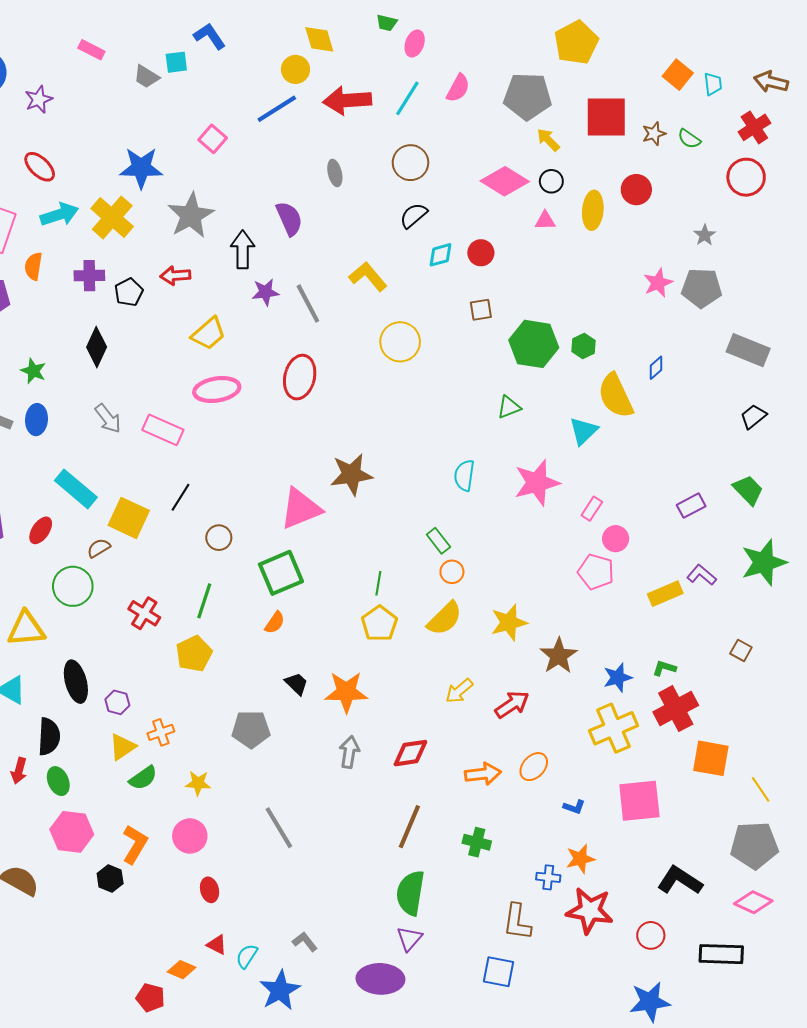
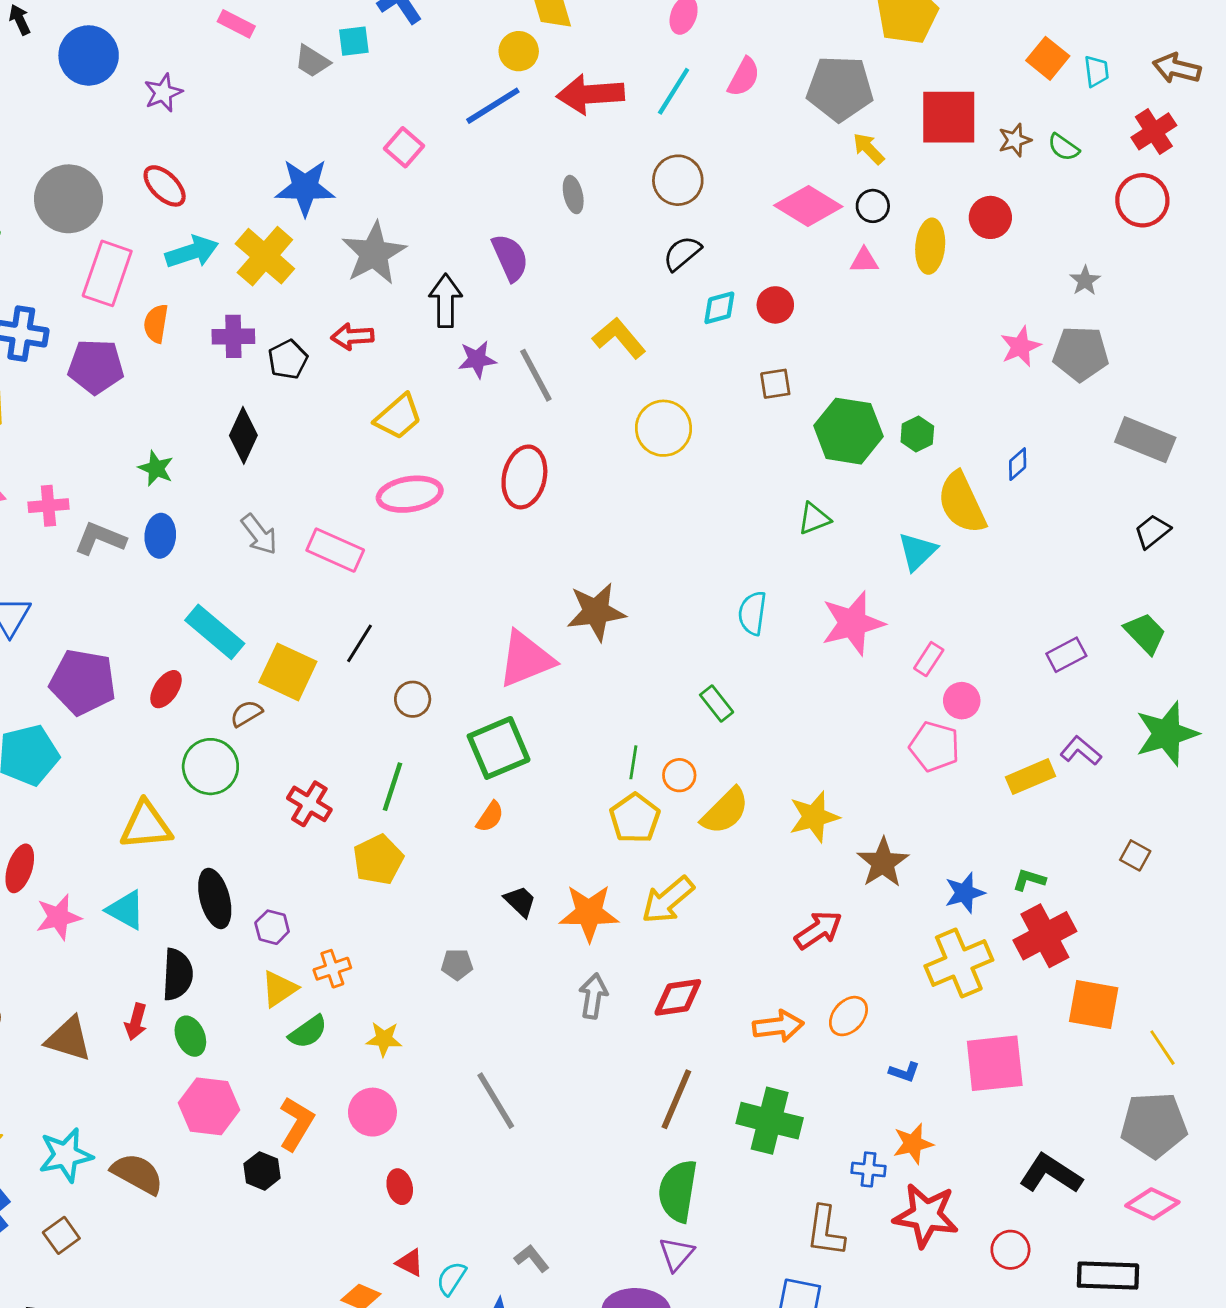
orange circle: (452, 572) -> (679, 775), moved
yellow arrow: (459, 691) -> (668, 900), moved, size x1.4
gray pentagon: (251, 729) -> (457, 964), size x0.6
green cross: (477, 842) -> (770, 1121), size x1.6

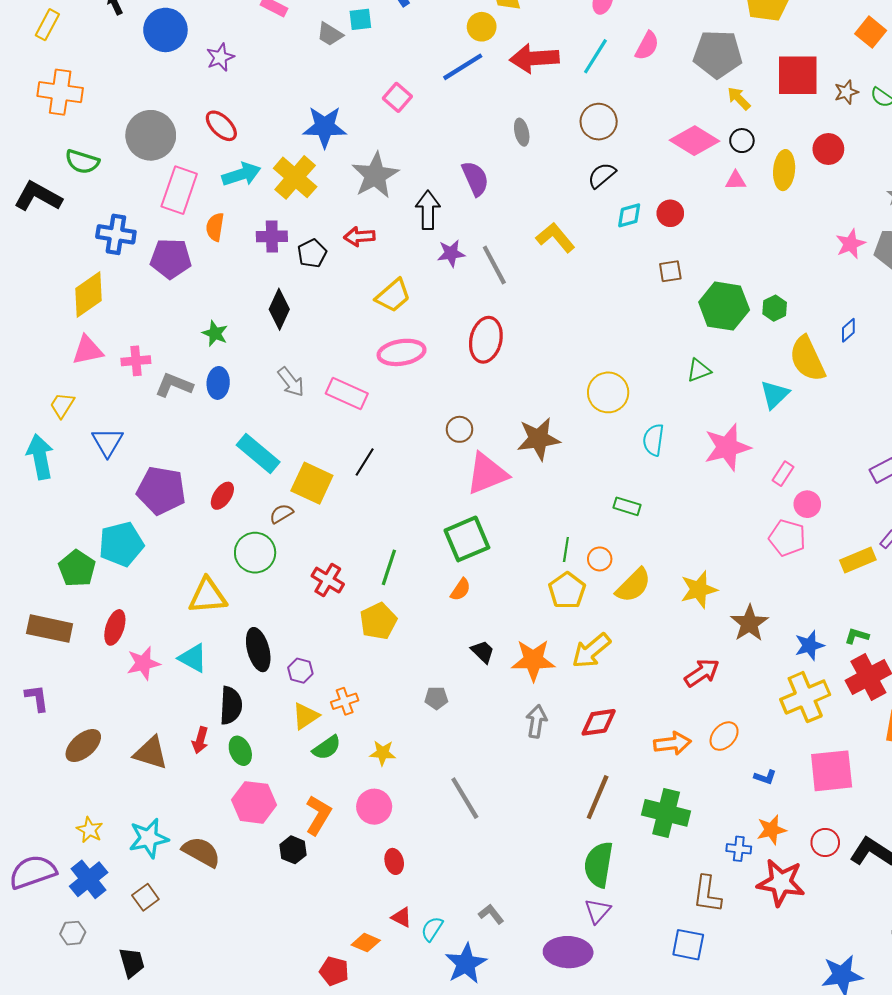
yellow circle: (663, 428) -> (608, 392), moved
brown circle: (413, 699) -> (460, 429), moved
green rectangle: (717, 703) -> (627, 506), turned -35
red circle: (1010, 1250) -> (825, 842), moved

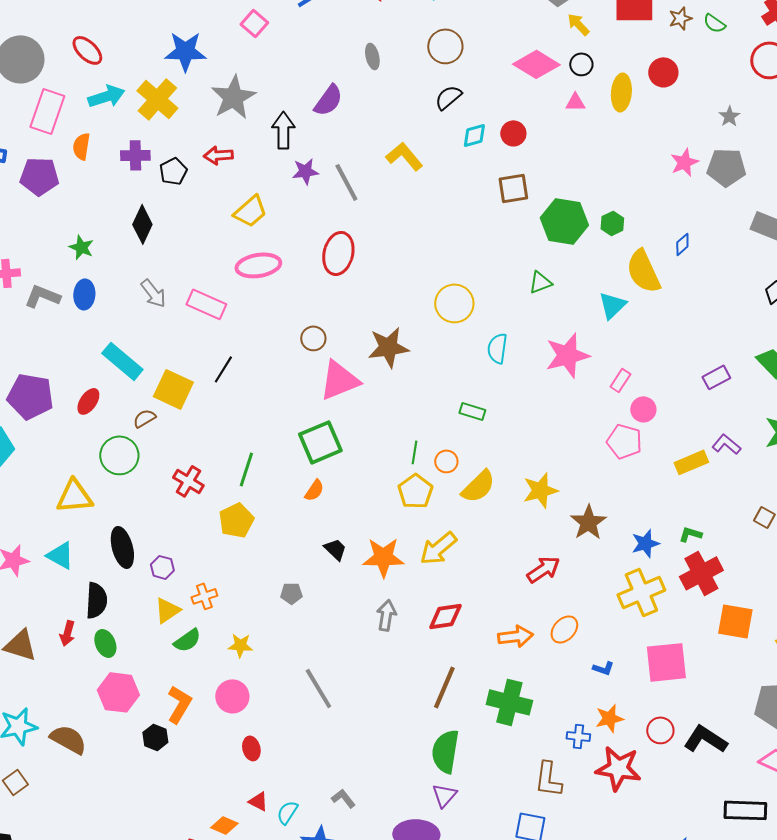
purple semicircle: (475, 179) -> (328, 100), turned 60
brown square: (670, 271) -> (513, 188), size x1.4

